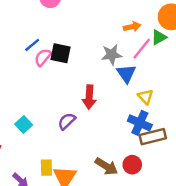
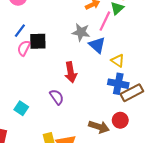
blue line: (32, 45) -> (20, 31), moved
gray star: (112, 55) -> (81, 32), turned 30
purple semicircle: (67, 121) -> (57, 97), turned 112

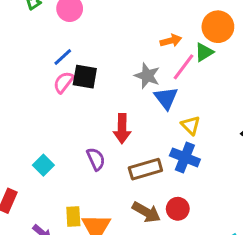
brown rectangle: (132, 93) -> (145, 169), moved

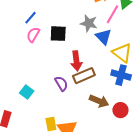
black square: (85, 77) -> (58, 34), moved
yellow triangle: (191, 125) -> (122, 53), size x1.5
brown rectangle: (145, 169) -> (84, 76), moved
brown arrow: (146, 212) -> (99, 101), moved

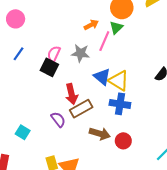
black square: (58, 34) -> (49, 67), turned 30
pink semicircle: (33, 35) -> (54, 54), moved
blue triangle: (103, 37) -> (102, 77), moved

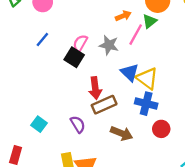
purple semicircle: (58, 120) -> (78, 124), moved
red circle: (123, 141) -> (161, 129), moved

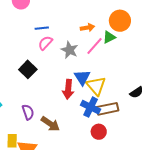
blue line: (42, 40) -> (42, 28), moved, turned 32
black square: (74, 57) -> (28, 69), moved
red arrow: (95, 88) -> (68, 89), moved
brown rectangle: (104, 105) -> (108, 109), moved
brown arrow: (122, 133) -> (50, 124), moved

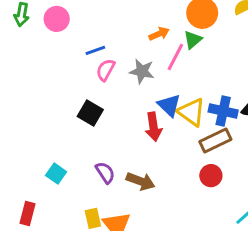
blue cross: (91, 107) -> (223, 111), moved

